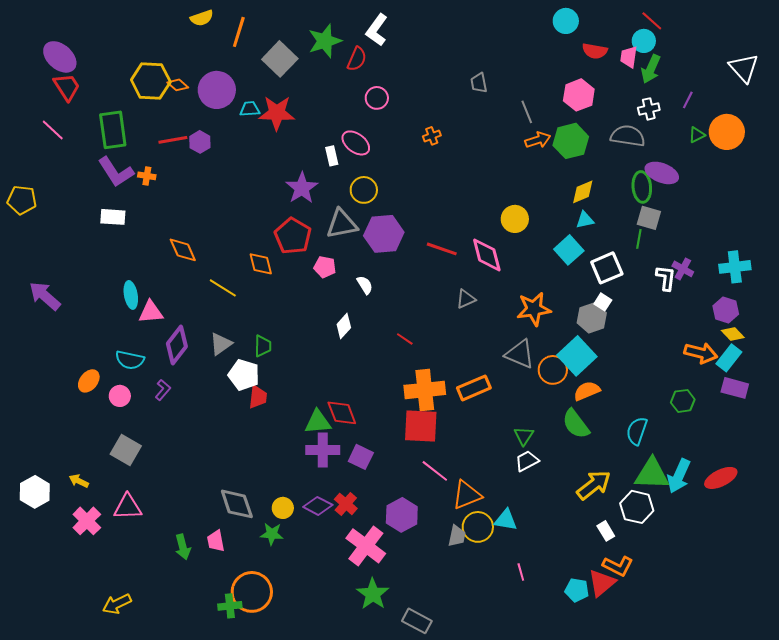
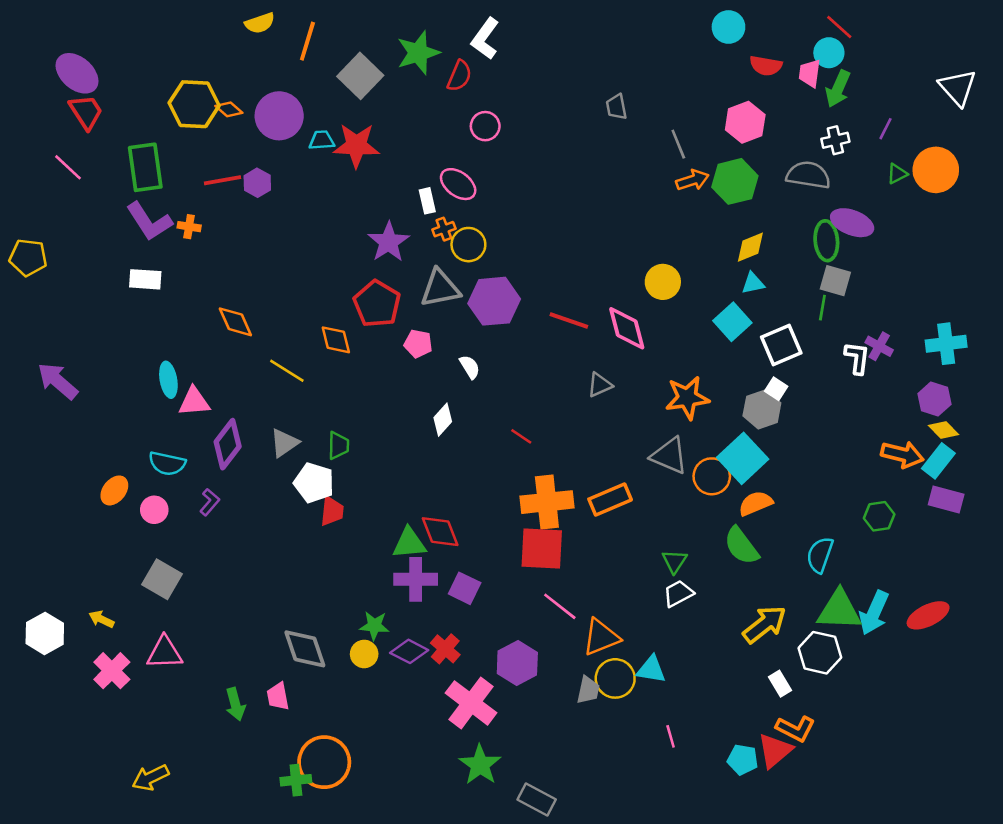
orange cross: (432, 136) -> (444, 229), moved
green star: (272, 534) -> (374, 626), moved

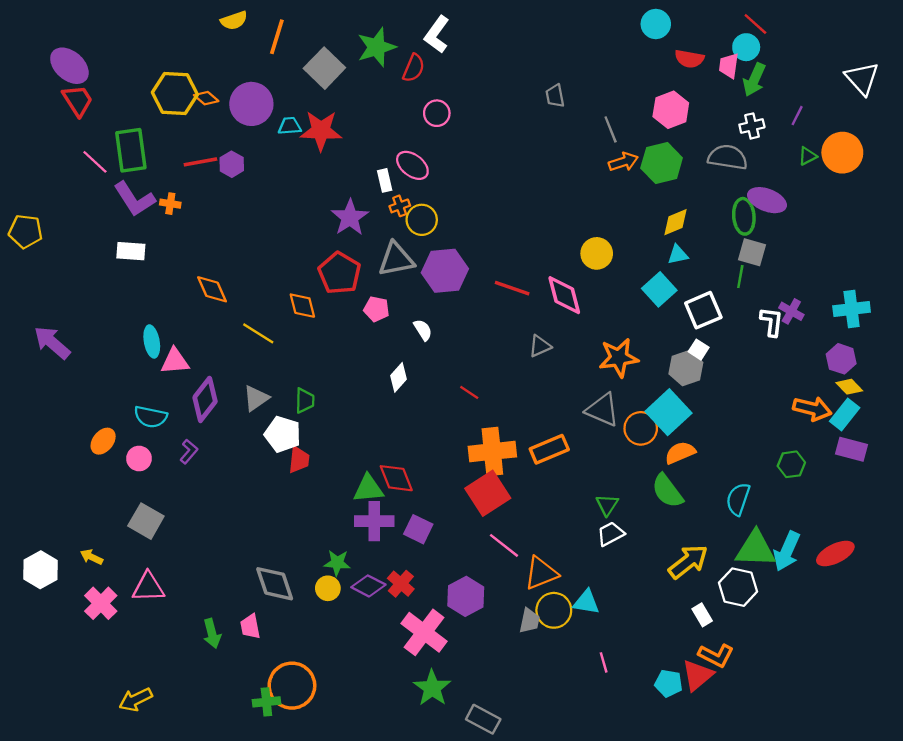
pink line: (68, 167) -> (95, 162), moved
red square: (542, 548) -> (488, 493), turned -36

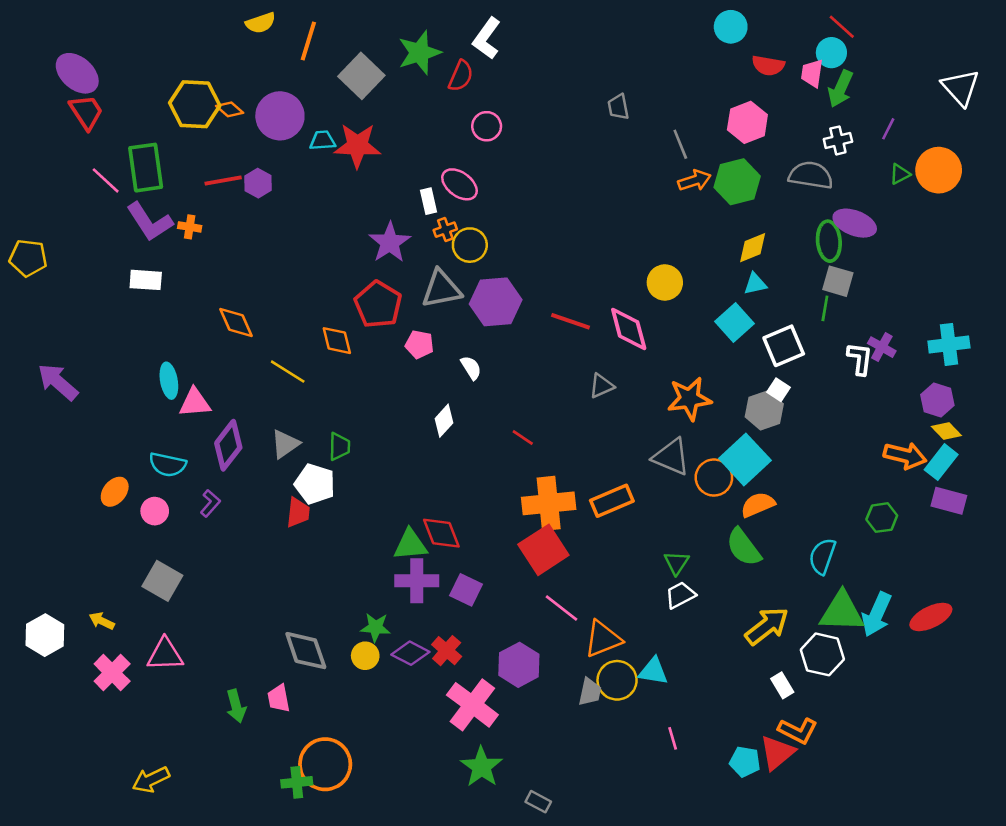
red trapezoid: (299, 460) -> (298, 512), moved
gray rectangle: (483, 719) -> (538, 802), size x0.7

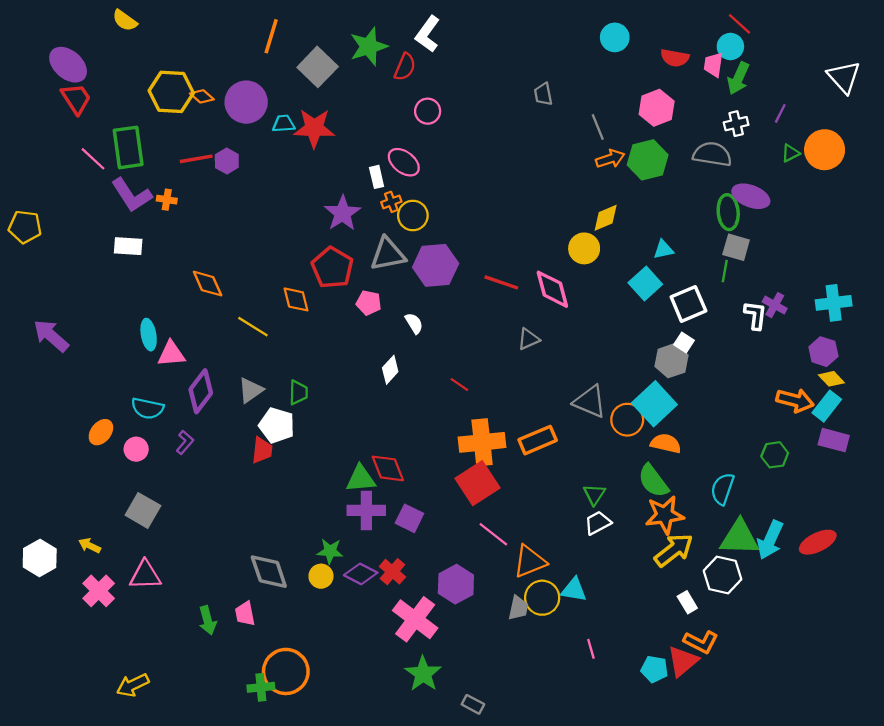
yellow semicircle: (261, 23) -> (125, 20), moved, turned 55
cyan circle: (731, 27) -> (615, 37), moved
yellow diamond: (753, 248) -> (606, 218), moved
orange star: (689, 399) -> (665, 515), moved
orange semicircle: (758, 505) -> (666, 443), turned 36

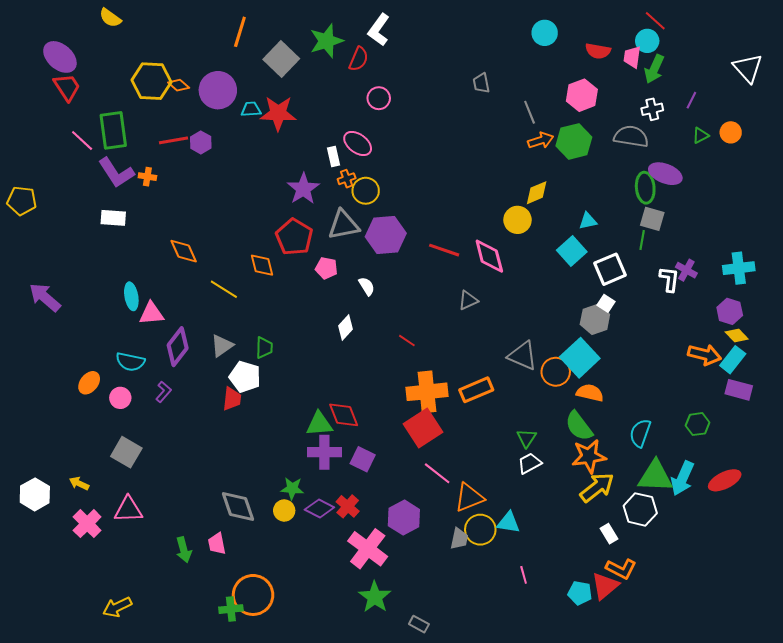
orange circle: (825, 150) -> (731, 132), size x0.6
green hexagon: (775, 455) -> (698, 424), moved

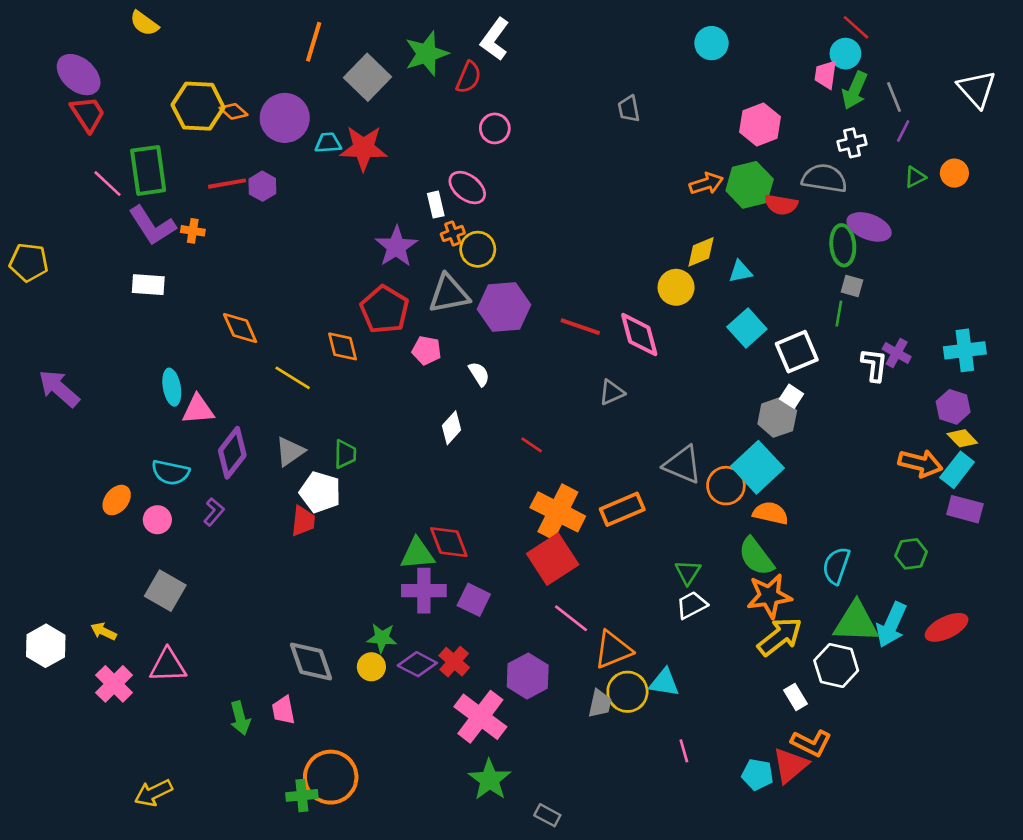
red semicircle: (598, 51) -> (781, 205), moved
gray line: (530, 112) -> (894, 97), moved
gray square: (652, 219) -> (852, 286), size x0.7
cyan triangle: (588, 221) -> (740, 272), moved
orange cross: (427, 392) -> (558, 512), turned 33

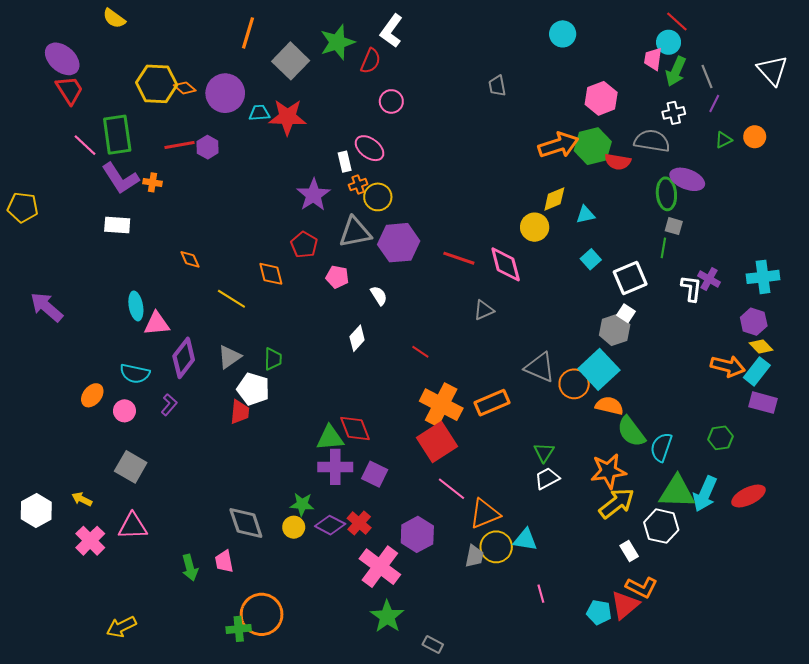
orange arrow: (706, 184) -> (558, 145), size x1.5
red pentagon: (385, 310) -> (304, 245), size x0.7
orange diamond: (240, 328) -> (190, 259), size x0.7
cyan square: (747, 328) -> (591, 259), size x0.7
green semicircle: (756, 556) -> (631, 432), moved

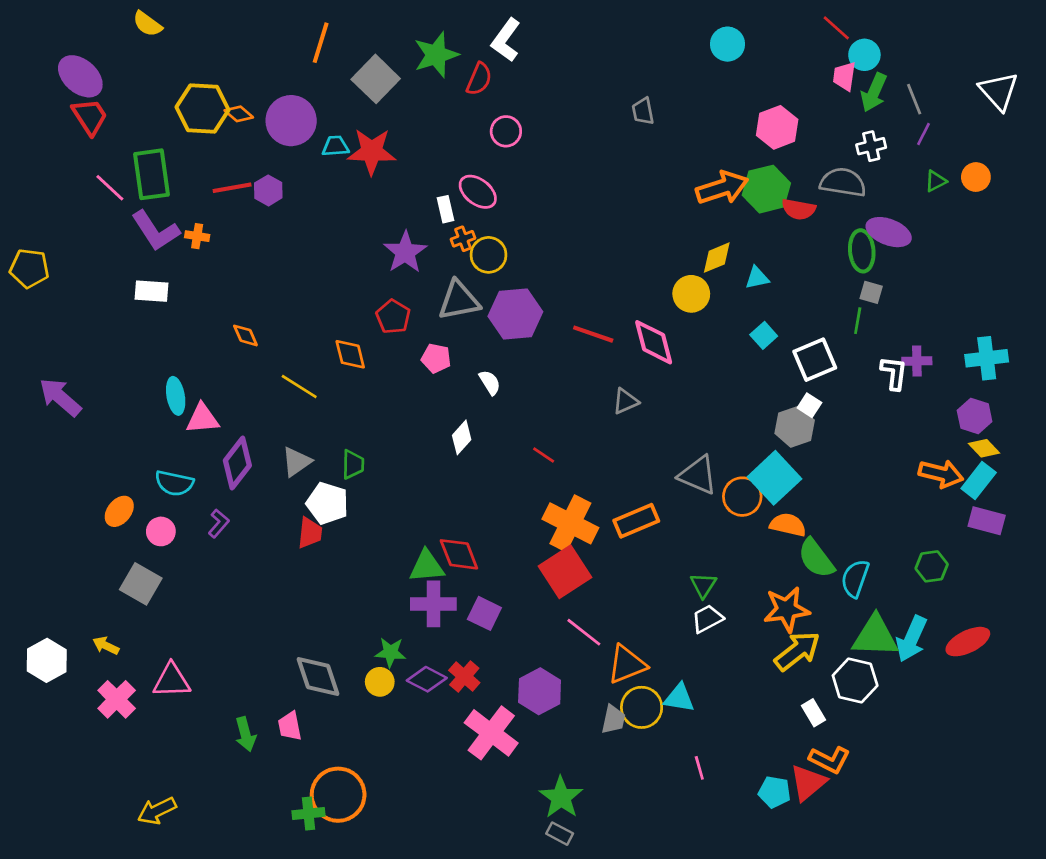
red line: (677, 21) -> (836, 28), moved
purple cross: (709, 279) -> (917, 361), turned -30
gray square: (131, 467) -> (141, 584), moved
green star: (387, 616) -> (561, 797), moved

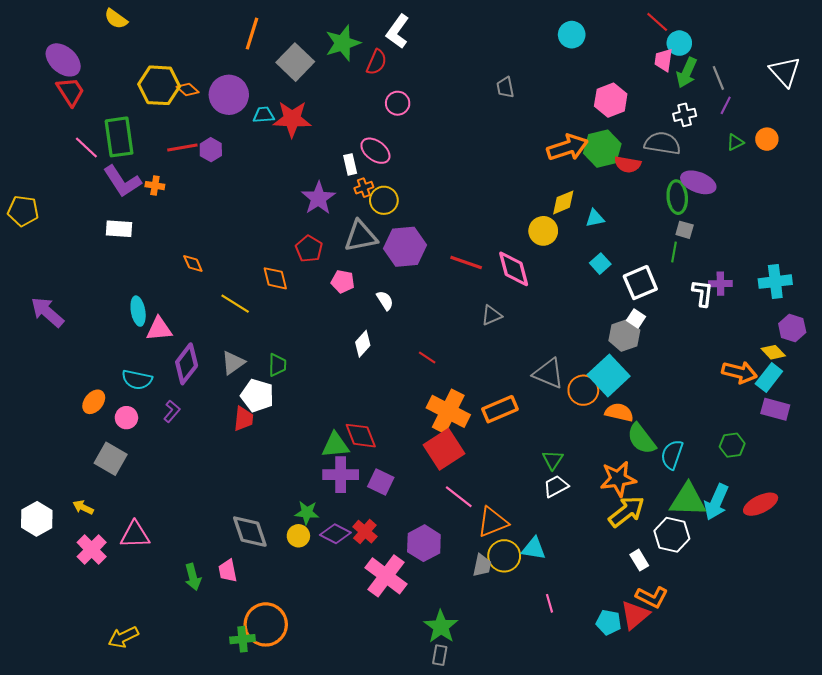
purple hexagon: (975, 416) -> (792, 328), moved
gray rectangle: (560, 834) -> (440, 655), turned 72

